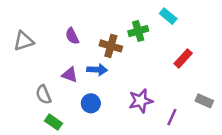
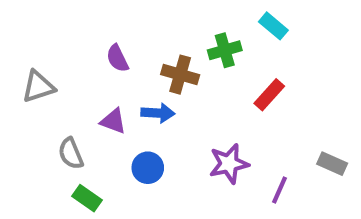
gray triangle: (24, 41) -> (38, 87), moved
red rectangle: (183, 58) -> (269, 95), moved

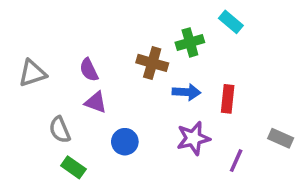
purple semicircle: (117, 58) -> (89, 70), moved
red rectangle: (269, 95) -> (228, 99), moved, turned -36
blue arrow: (158, 113) -> (186, 92), moved

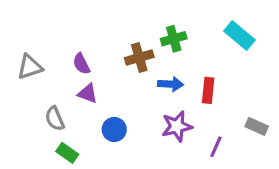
cyan rectangle: (231, 22) -> (239, 36), moved, size x1.4
brown cross: (152, 63) -> (139, 57), turned -32

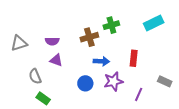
cyan rectangle: (239, 36) -> (154, 23), turned -66
purple semicircle: (81, 64) -> (52, 41), turned -64
blue arrow: (171, 84) -> (101, 61), moved
blue circle: (114, 129) -> (85, 83), moved

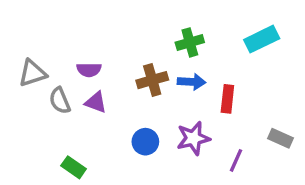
brown cross: (89, 37) -> (152, 80), moved
blue arrow: (101, 61) -> (192, 82), moved
gray semicircle: (35, 76) -> (60, 101), moved

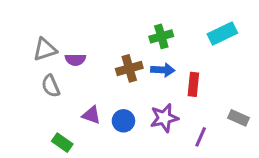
gray triangle: (32, 73) -> (45, 50), moved
purple triangle: (96, 102) -> (91, 115), moved

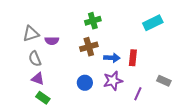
green cross: (161, 36) -> (93, 21), moved
blue arrow: (163, 70) -> (112, 58), moved
purple triangle: (91, 115) -> (38, 79), moved

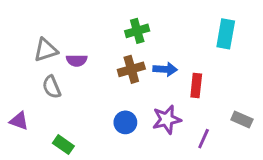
cyan rectangle: (153, 23) -> (226, 34), turned -54
blue arrow: (112, 58) -> (165, 69), moved
purple triangle: (38, 79) -> (19, 121), moved

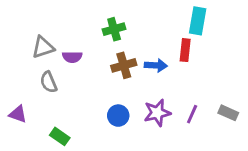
green cross: (137, 31) -> (114, 29), moved
cyan rectangle: (226, 34) -> (198, 21), moved
red rectangle: (196, 86) -> (185, 50), moved
purple line: (204, 139) -> (192, 114), moved

